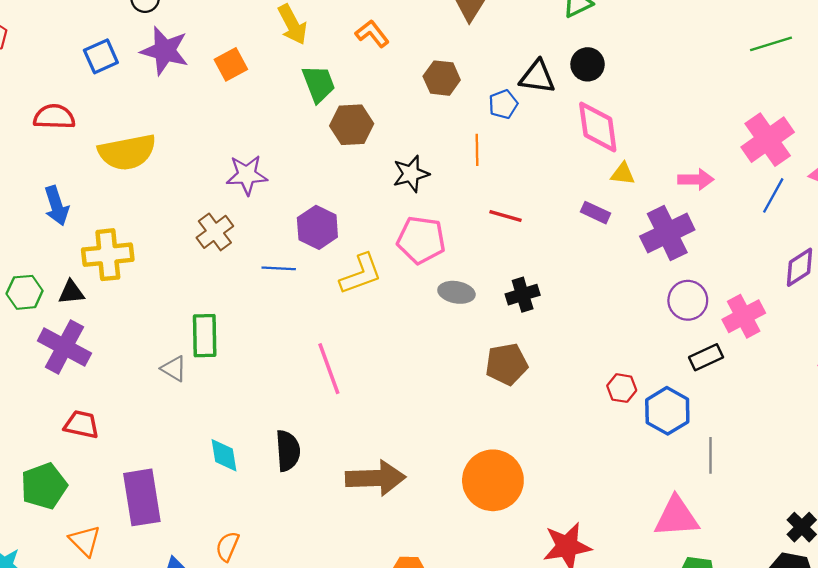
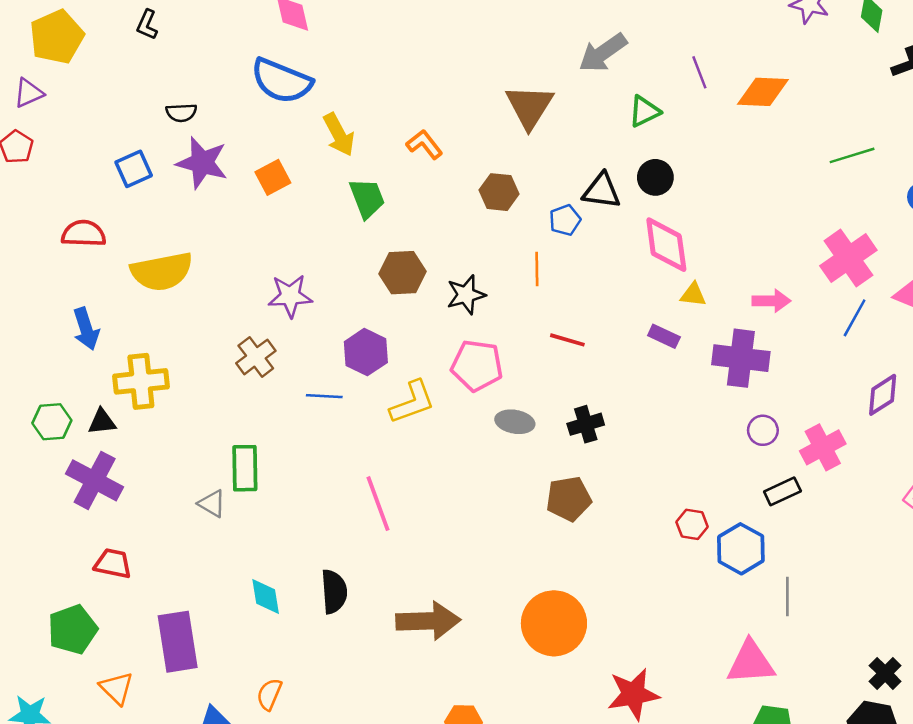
brown hexagon: (352, 125) -> (402, 273), moved
purple cross: (667, 233) -> (741, 358), turned 33
purple circle: (688, 300) -> (763, 430), size x0.7

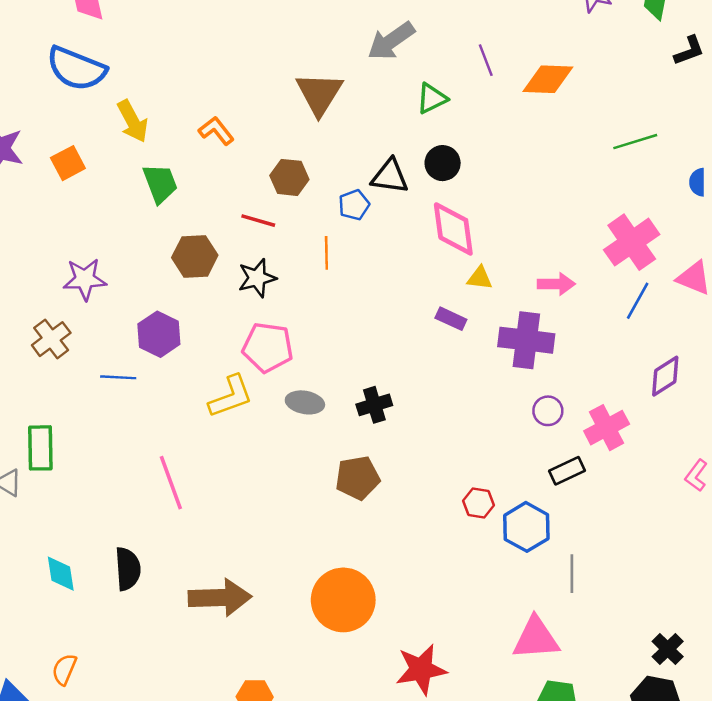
red line: (567, 340) -> (258, 221), moved
yellow L-shape: (412, 402) -> (231, 396), moved

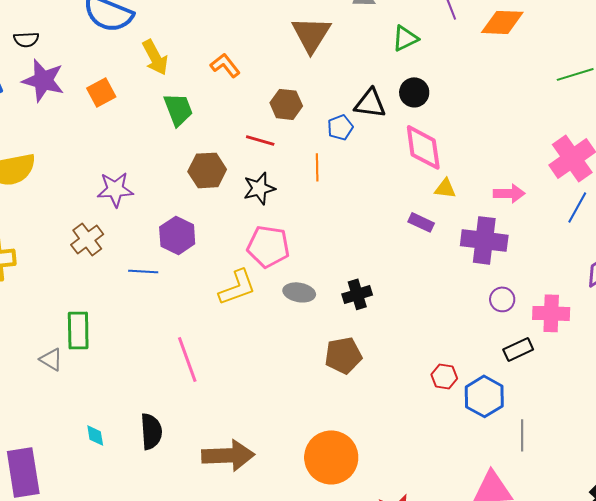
pink cross: (607, 428) -> (551, 313), turned 30
cyan diamond: (61, 574) -> (95, 435), size x0.7

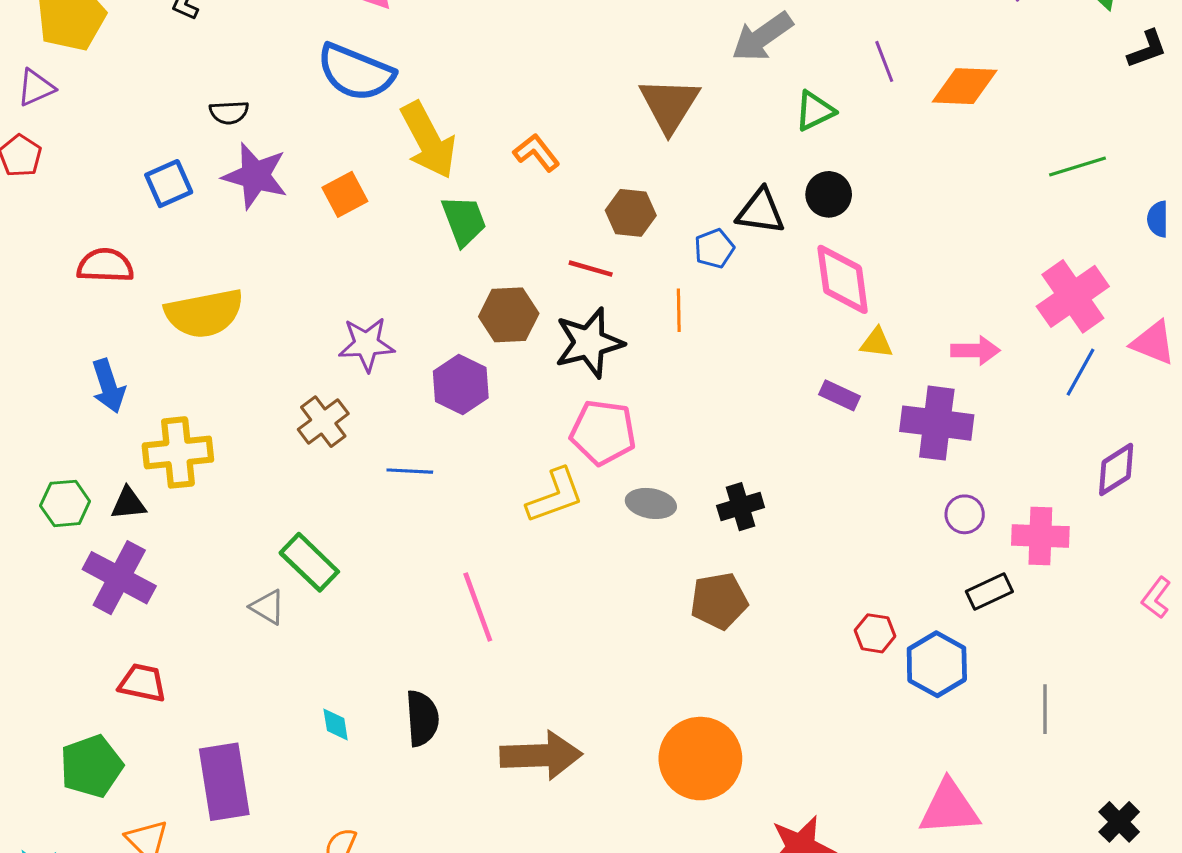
yellow arrow: (155, 57) -> (428, 140), size x1.4
black star: (259, 188) -> (589, 343), size x1.4
purple hexagon: (177, 235) -> (461, 384), moved
green rectangle: (78, 330) -> (309, 562), turned -45
gray line: (522, 435) -> (1045, 709), moved

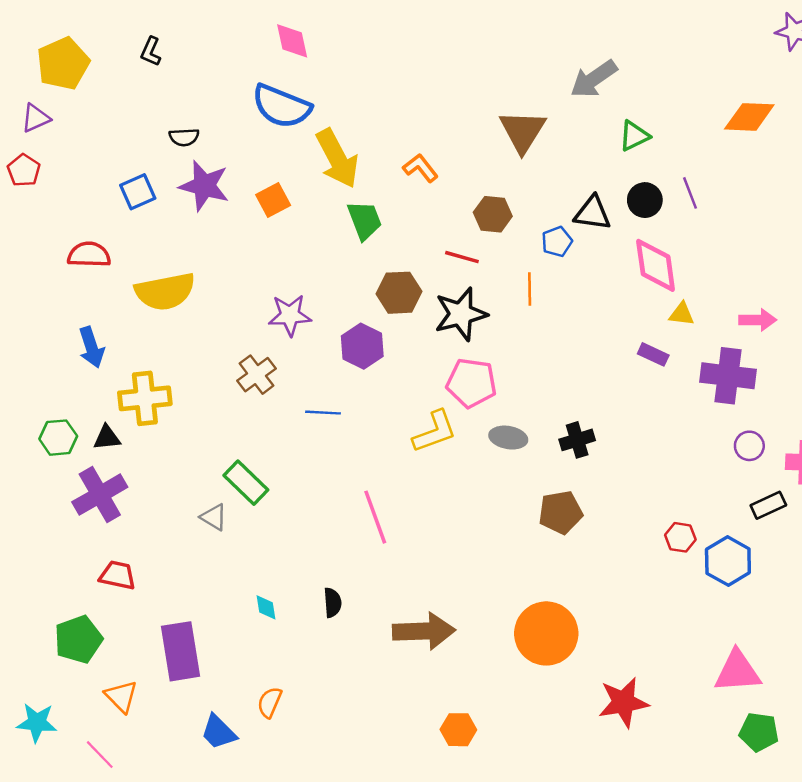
purple line: (884, 61) -> (690, 193), moved
purple cross: (119, 578) -> (100, 495), turned 32
black semicircle: (422, 718) -> (333, 603), size x0.7

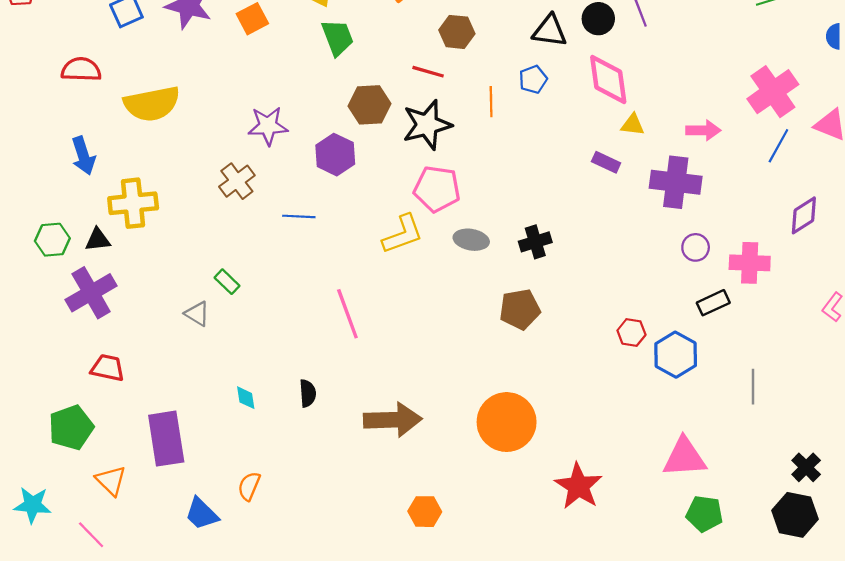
blue pentagon: (557, 242) -> (533, 79), moved
green rectangle: (246, 483) -> (227, 282), size x0.6
red star: (623, 702) -> (578, 486), turned -30

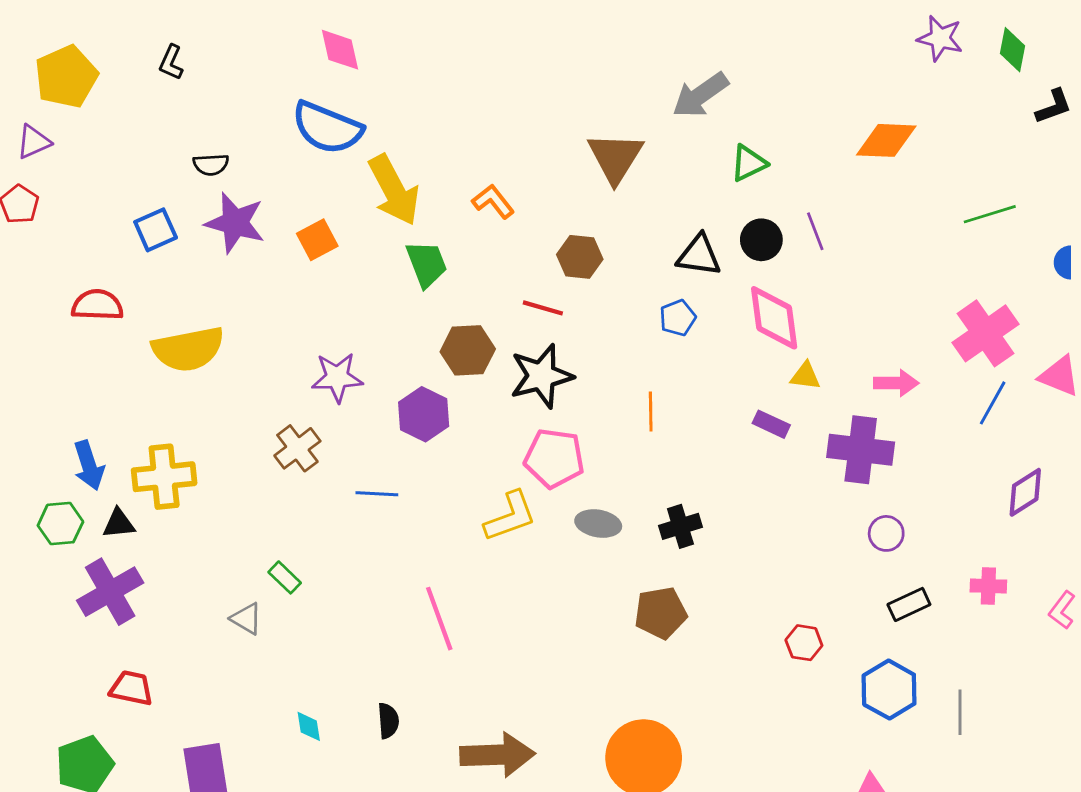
orange line: (491, 102) -> (651, 411), moved
blue arrow: (83, 156) -> (89, 465), moved
pink cross: (750, 263) -> (988, 586), moved, size x0.7
blue hexagon: (676, 355) -> (889, 690), moved

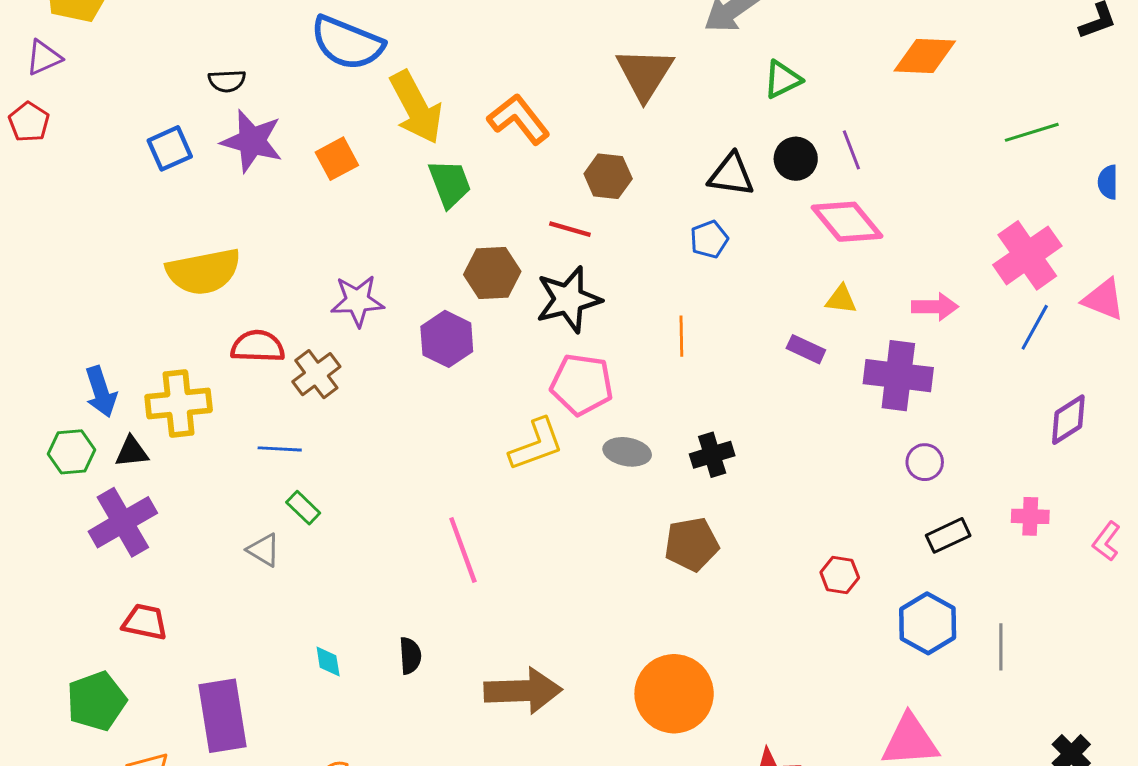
orange L-shape: (493, 201) -> (519, 119), size x1.4
red semicircle: (97, 305) -> (258, 346), moved
pink diamond: (774, 318) -> (847, 222), moved, turned -32
blue line: (377, 494) -> (280, 449), moved

